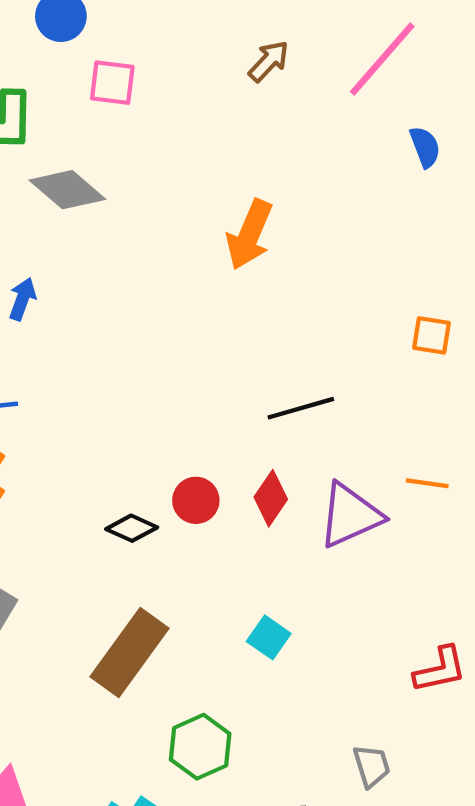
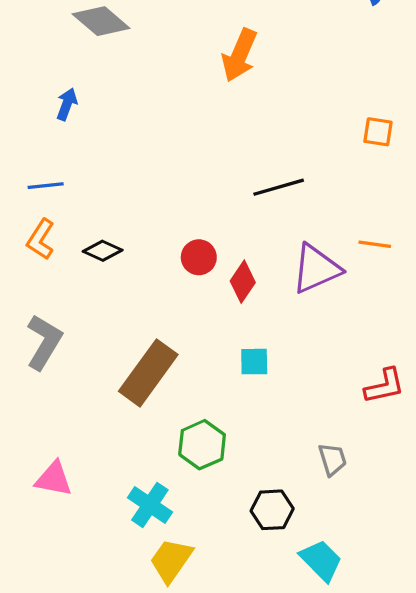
red diamond: (271, 498) -> (243, 282), moved
black diamond: (132, 528) -> (103, 251), moved
cyan square: (269, 637) -> (254, 362), turned -36

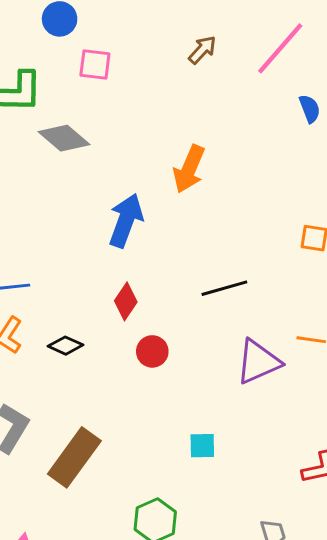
blue arrow: (67, 104) -> (126, 220), moved, size x1.8
red diamond: (243, 282) -> (126, 301), moved
brown rectangle: (148, 373) -> (74, 457), moved

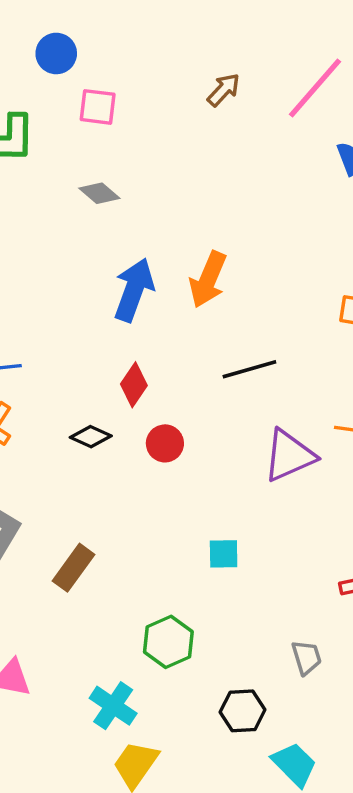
gray diamond: (64, 138) -> (99, 193), moved, size x0.7
orange arrow: (189, 169) -> (208, 280), moved
black diamond: (65, 346) -> (91, 437), moved
brown rectangle: (74, 457) -> (73, 568), size x0.7

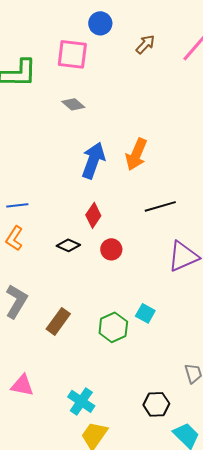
blue circle: (56, 53) -> (100, 23), moved
pink square: (98, 107) -> (72, 54), size x1.4
cyan square: (224, 554) -> (145, 313), turned 30
green hexagon: (168, 642) -> (113, 327), moved

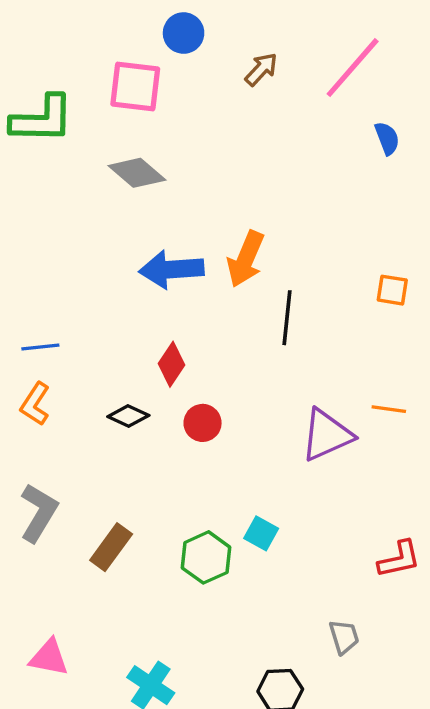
gray diamond: (73, 104) -> (137, 173), size x1.4
blue arrow: (93, 160) -> (171, 269), turned -114
black line: (160, 206) -> (287, 318), moved, turned -68

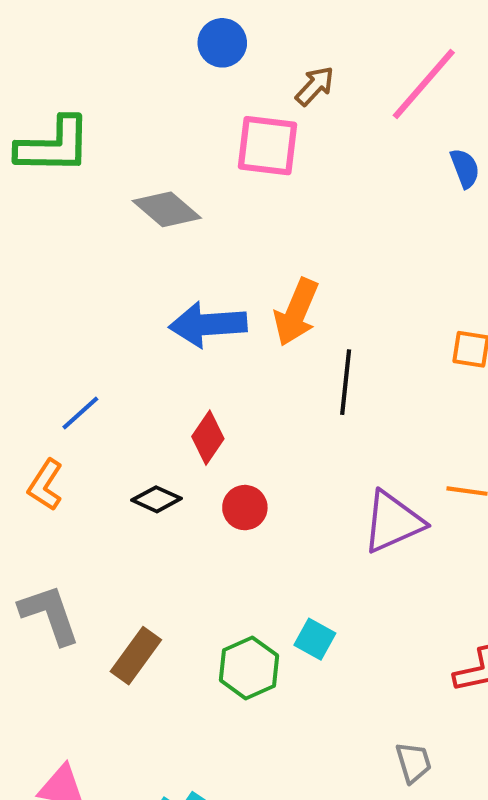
pink square: (135, 87) -> (268, 146), moved
blue line: (40, 347) -> (80, 413), moved, turned -36
gray L-shape: (39, 513) -> (50, 614), turned -50

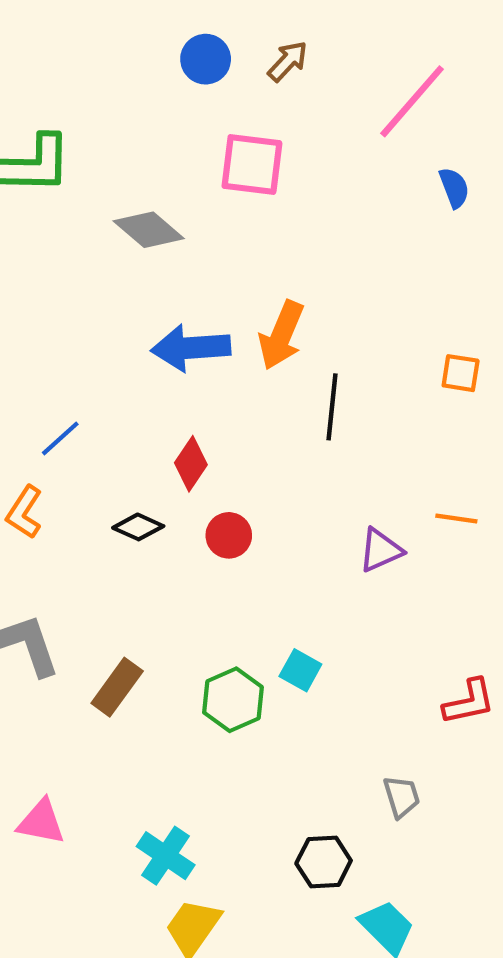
brown arrow: (315, 86) -> (288, 61), moved
purple triangle: (393, 522) -> (380, 550), size x0.7

